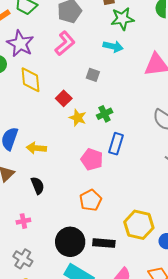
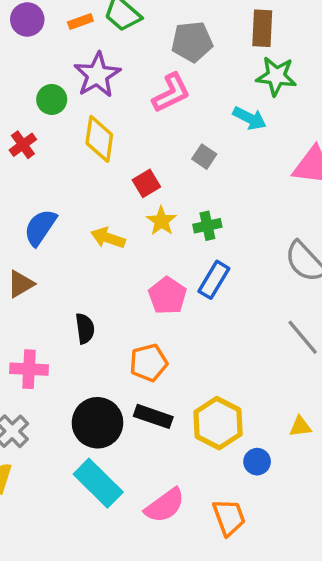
yellow arrow: (36, 148) -> (108, 238), moved
black semicircle: (38, 185) -> (85, 328), moved
pink cross: (23, 221) -> (29, 369), size x1.5
black rectangle: (104, 243) -> (153, 416), moved

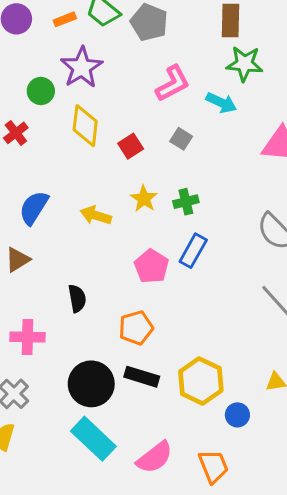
gray pentagon: (192, 42) -> (149, 22), moved, turned 30
pink L-shape: (171, 93) -> (173, 83), moved
red square: (146, 183) -> (131, 146), moved

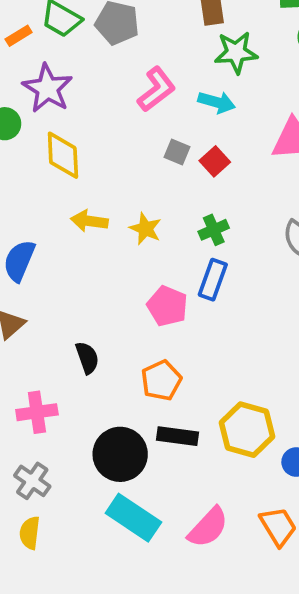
red square: (131, 146) -> (215, 161), moved
green cross: (186, 202) -> (214, 230), moved
yellow arrow: (96, 215) -> (89, 221), moved

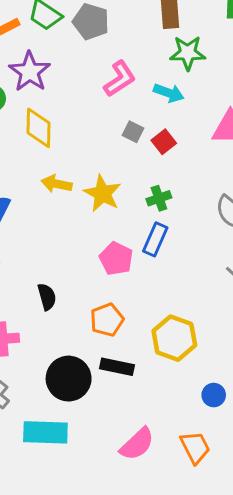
yellow star: (145, 229) -> (102, 193), size x1.4
yellow hexagon: (247, 430) -> (174, 338), moved
cyan rectangle: (133, 518) -> (45, 432), moved, turned -36

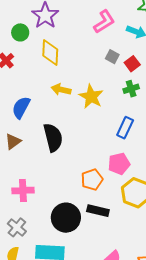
green cross: (159, 198) -> (131, 89), moved
pink pentagon: (116, 259) -> (119, 164), moved, turned 30
black semicircle: (47, 297) -> (53, 138), moved, size x1.6

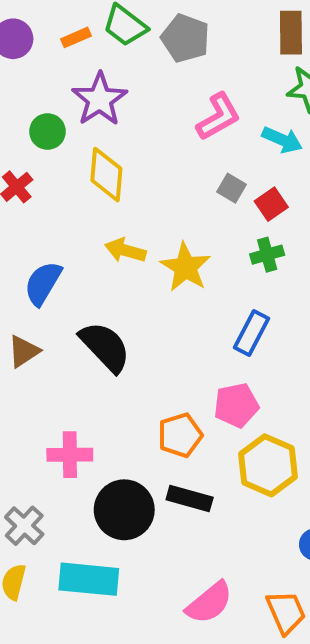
black semicircle: (53, 138) -> (105, 347), turned -32
pink cross: (23, 190) -> (70, 455), moved

